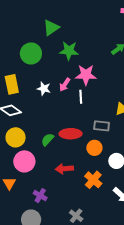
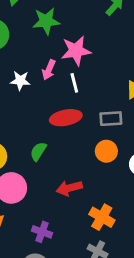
red ellipse: (71, 134) -> (66, 118), moved
orange cross: (93, 180) -> (102, 217), moved

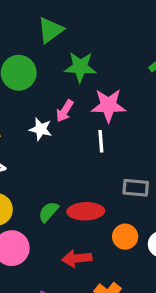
pink arrow: (49, 70) -> (65, 111), moved
red ellipse: (66, 118) -> (86, 211), moved
orange circle: (106, 151) -> (125, 237), moved

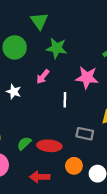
green triangle: (50, 30) -> (39, 21), turned -36
pink star: (108, 105) -> (87, 78), moved
white star: (41, 129) -> (14, 92), moved

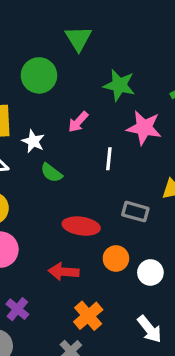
green star: (57, 48) -> (119, 85), moved
green semicircle: (24, 143) -> (51, 173), moved, turned -104

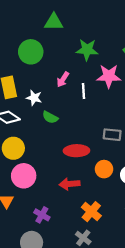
green triangle: (78, 38) -> (54, 22), turned -48
white line: (109, 159) -> (83, 91), moved

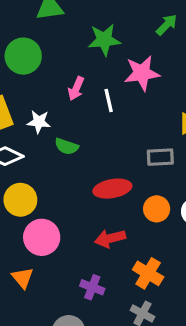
purple cross: (42, 215) -> (92, 287), moved

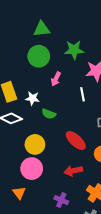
green circle: (23, 56) -> (39, 56), moved
white line: (109, 100) -> (83, 94), moved
red ellipse: (112, 189) -> (76, 141), turned 50
yellow circle: (20, 200) -> (35, 144), moved

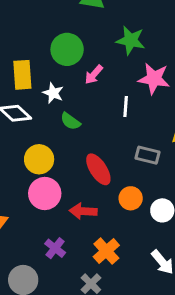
green circle: (39, 56) -> (67, 49), moved
pink circle: (32, 169) -> (45, 193), moved

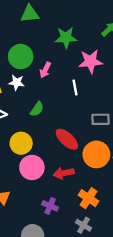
white star: (53, 93) -> (17, 82), moved
green semicircle: (70, 121) -> (37, 109), turned -77
orange circle: (131, 198) -> (96, 154), size x1.5

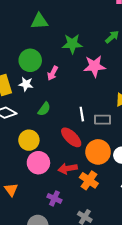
white line: (75, 87) -> (82, 114), moved
orange cross: (89, 198) -> (89, 180), moved

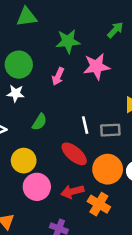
pink arrow: (53, 73) -> (58, 76), moved

